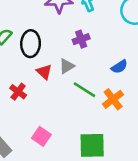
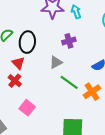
red triangle: (44, 72) -> (18, 63), moved
pink square: (41, 136) -> (27, 108), moved

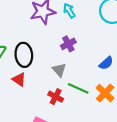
gray triangle: (56, 62) -> (59, 70), turned -32
red cross: (15, 81) -> (56, 97), moved

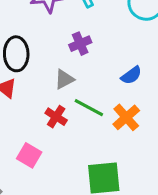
gray triangle: (59, 70) -> (64, 79), turned 40

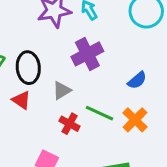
purple cross: (80, 44) -> (87, 54), size x1.5
gray triangle: (64, 79) -> (62, 90), moved

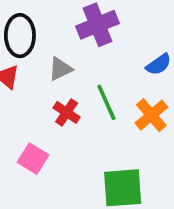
green line: (100, 113) -> (106, 102), turned 36

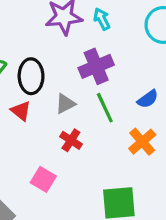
green line: (106, 102) -> (105, 108), moved

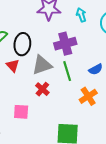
cyan arrow: (102, 19) -> (81, 15), moved
gray triangle: (65, 104) -> (42, 65), size x1.5
pink square: (43, 179) -> (21, 112), turned -35

